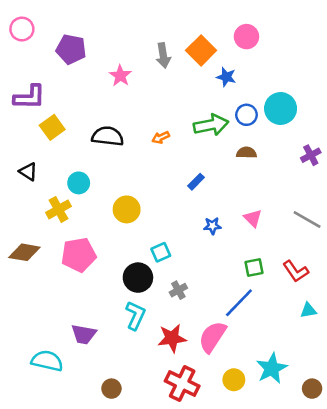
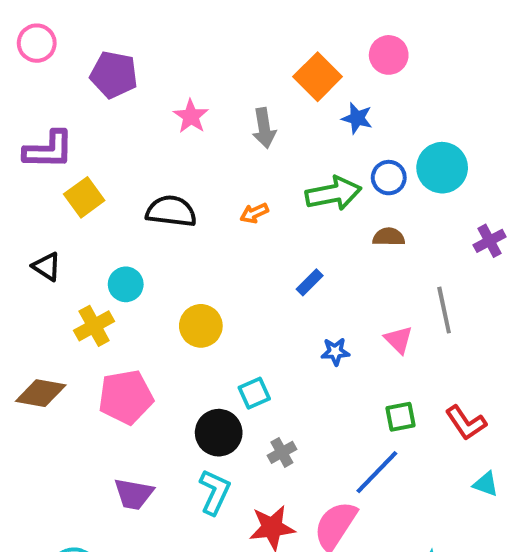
gray arrow: (163, 56) -> (264, 128), moved
gray line: (307, 220) -> (444, 310), moved, turned 48
cyan triangle: (308, 310) -> (486, 484), turned 30
purple trapezoid: (84, 334) -> (134, 494), moved

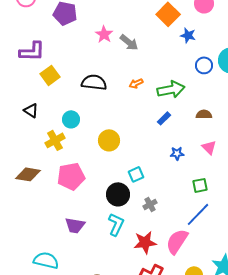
gray arrow: (264, 128) -> (129, 42), moved, turned -42
green arrow: (333, 193) -> (171, 89), moved
brown semicircle: (389, 237) -> (204, 114), moved
green square: (401, 417) -> (200, 185), moved

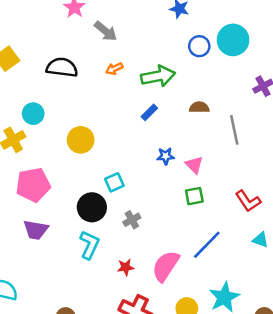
gray arrow: (129, 42) -> (106, 31), moved
pink triangle: (209, 147) -> (194, 165), moved
blue line: (198, 214) -> (207, 245), moved
purple trapezoid: (75, 225) -> (36, 230), moved
red star: (145, 242) -> (126, 267), size x0.6

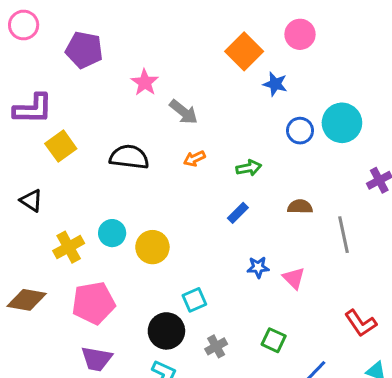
green arrow: (158, 76) -> (249, 168), size x0.6
cyan circle: (33, 114) -> (112, 233), moved
green square: (194, 196) -> (274, 340), moved, turned 36

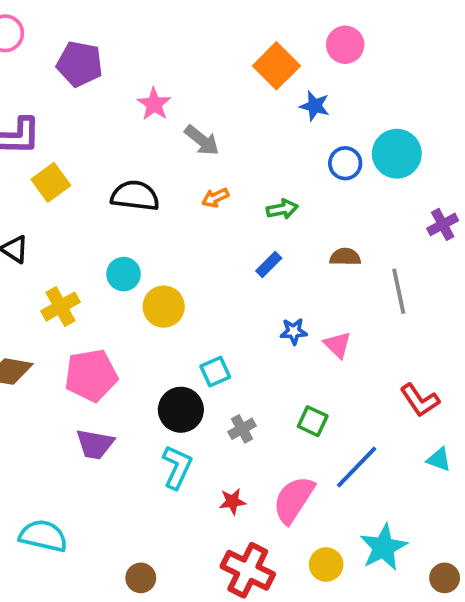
cyan circle: (112, 233) -> (124, 274), moved

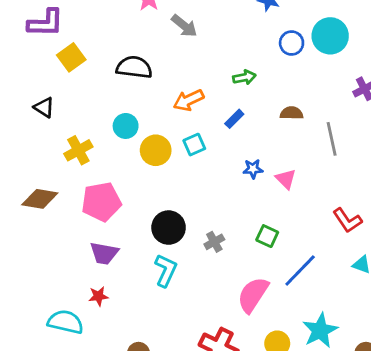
orange arrow: (215, 198) -> (189, 100), moved, size x1.5
cyan square: (215, 372) -> (194, 145), moved
red star: (232, 501) -> (98, 296), moved

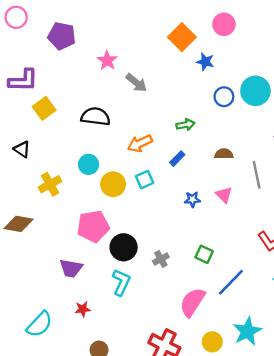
pink triangle: (286, 179) -> (224, 195), moved
pink pentagon: (101, 202) -> (93, 226), moved
red star: (98, 296) -> (83, 309), moved
cyan semicircle: (66, 322) -> (39, 324), turned 120

